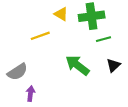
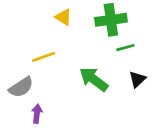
yellow triangle: (61, 14) -> (63, 17), moved
yellow line: (40, 36) -> (44, 57), moved

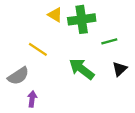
green cross: (111, 20) -> (82, 19), moved
yellow line: (44, 57) -> (38, 49), turned 54

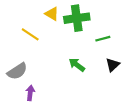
yellow line: (38, 49) -> (30, 34), moved
green arrow: (82, 69) -> (77, 65), size x0.7

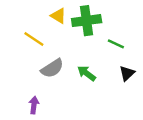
green line: (103, 39) -> (116, 44), turned 40
gray semicircle: (17, 71) -> (52, 68), moved

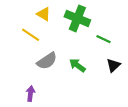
yellow triangle: (58, 16) -> (44, 14), moved
green cross: (87, 21) -> (77, 18), turned 30

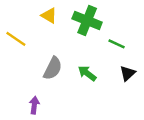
yellow line: (31, 35) -> (16, 39), moved
gray semicircle: (47, 61) -> (53, 68), turned -30

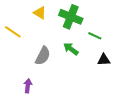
green arrow: (87, 73) -> (71, 49), moved
black triangle: (128, 73) -> (104, 60), turned 40

